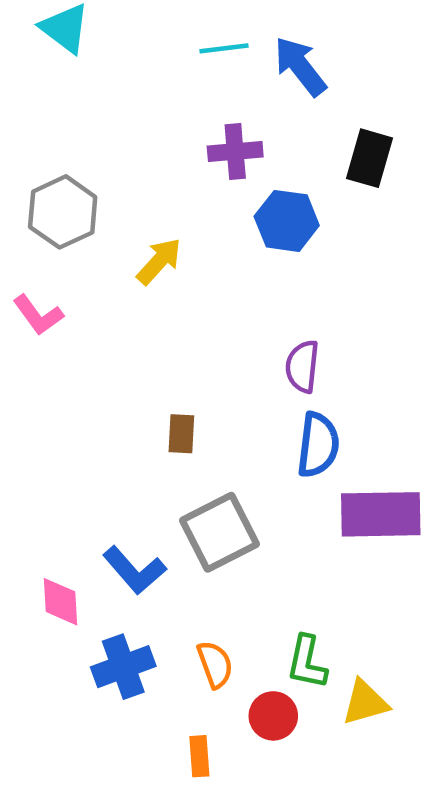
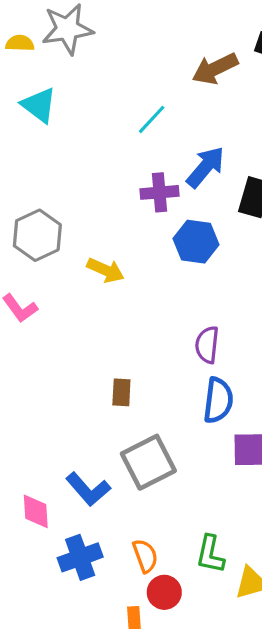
cyan line: (224, 48) -> (152, 119), turned -40
blue arrow: (300, 66) -> (206, 167), moved, turned 78
yellow arrow: (159, 261) -> (106, 270), turned 72
red circle: (273, 716) -> (164, 592), moved

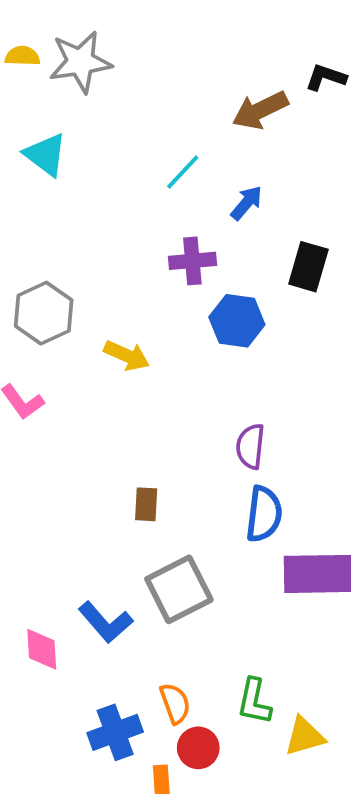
yellow semicircle: (20, 43) -> (22, 56), moved
blue arrow: (206, 167) -> (247, 203), moved, size x0.7
blue cross: (80, 557) -> (115, 732), moved

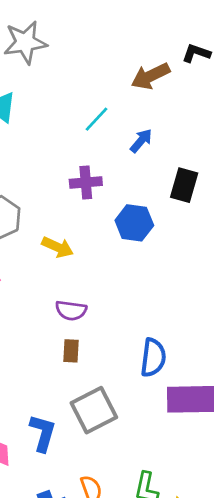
purple cross: (192, 261) -> (86, 182), moved
purple semicircle: (250, 446) -> (71, 310), moved, turned -88
blue L-shape: (105, 622) -> (43, 433), turned -123

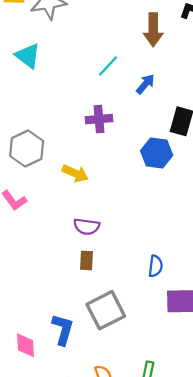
brown arrow: (150, 76) -> (153, 30), turned -64
blue hexagon: (134, 223) -> (157, 153), moved
blue semicircle: (153, 358) -> (156, 266), size x0.7

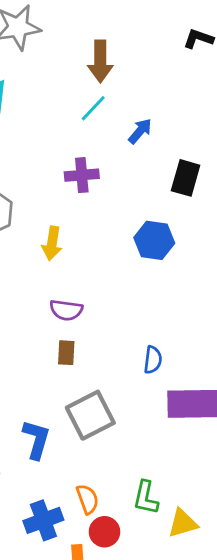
brown arrow: (153, 30) -> (100, 61), moved
blue hexagon: (157, 153) -> (154, 240), moved
yellow arrow: (75, 173) -> (52, 243), turned 75

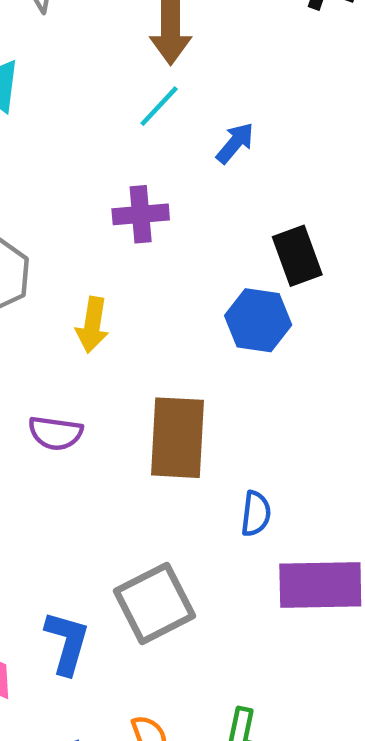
black rectangle: (186, 178) -> (297, 256), moved, turned -36
purple semicircle: (66, 310) -> (55, 433), moved
brown rectangle: (66, 353) -> (178, 438), moved, size x2.0

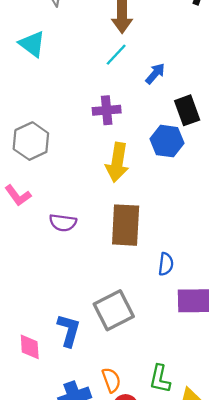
black rectangle: (297, 256) -> (187, 110), moved
blue hexagon: (258, 320) -> (167, 141), moved
yellow arrow: (92, 325) -> (117, 162), moved, size x1.4

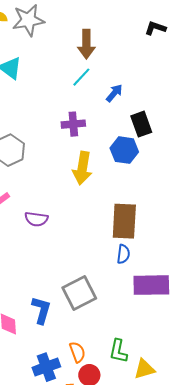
brown rectangle: (126, 225) -> (124, 221), moved

